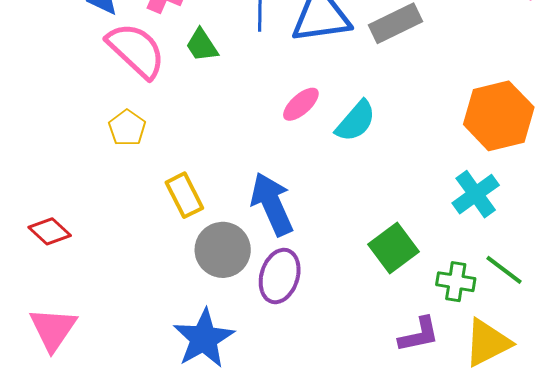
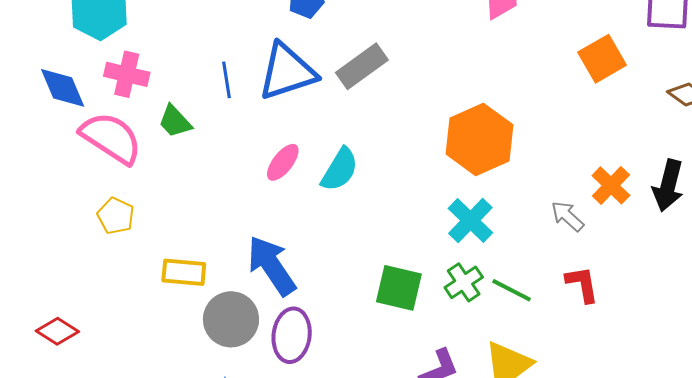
yellow rectangle: (184, 195) -> (184, 272), turned -48
green square: (394, 248) -> (399, 288), turned -30
green cross: (456, 282) -> (464, 282), moved, turned -33

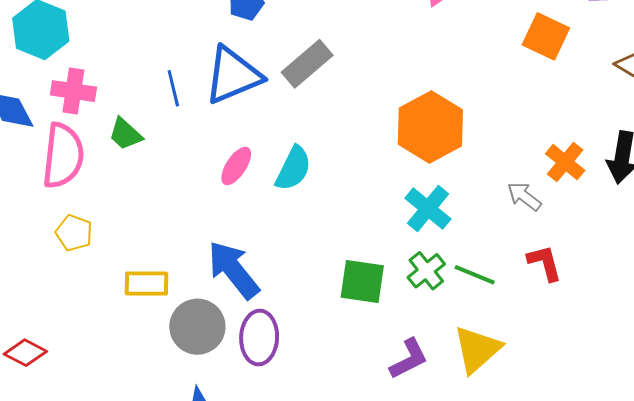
orange square: (602, 59) -> (546, 36), turned -30
pink semicircle: (111, 138) -> (63, 156), turned 68

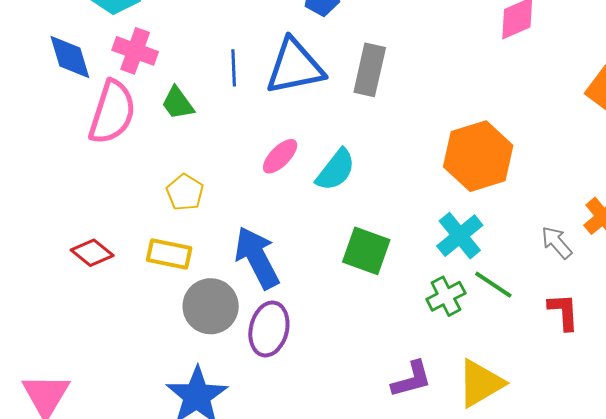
gray rectangle: (307, 64) -> (370, 70), turned -48
yellow pentagon: (74, 233) -> (185, 192), moved
green line: (475, 275) -> (493, 285), moved
green square: (362, 282) -> (366, 251), moved
red diamond: (25, 353) -> (92, 253), moved

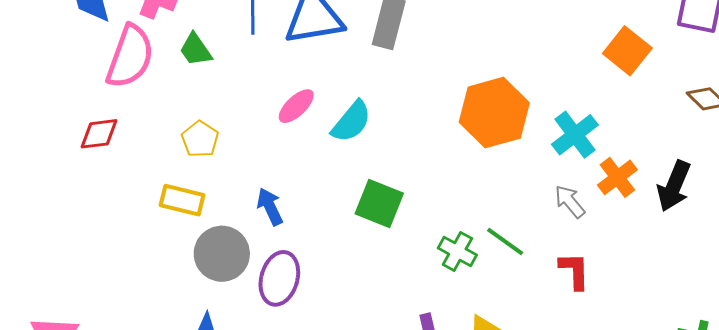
cyan cross: (460, 236) -> (575, 135), moved
red diamond: (92, 253) -> (99, 134), moved, turned -48
blue arrow: (257, 258) -> (270, 207), size x0.6
green cross: (446, 296) -> (457, 251), turned -36

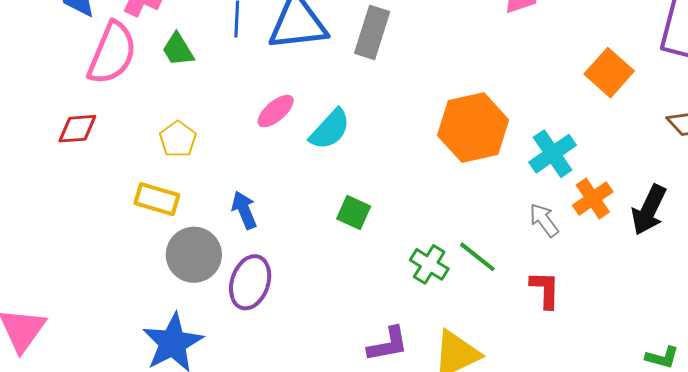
green square: (379, 203) -> (354, 213), size x0.7

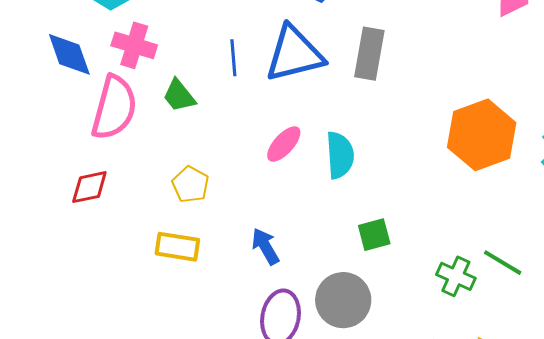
cyan semicircle: (330, 129) -> (340, 155), turned -39
green square: (354, 213) -> (374, 235), turned -32
gray circle: (194, 255) -> (343, 300), moved

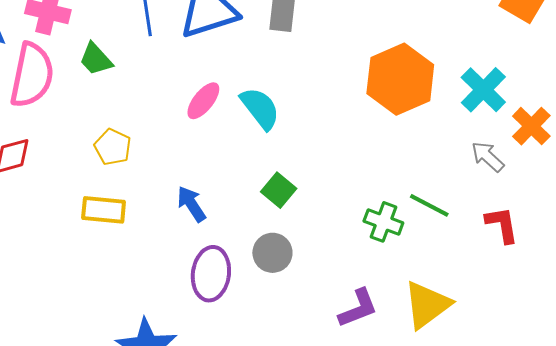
cyan semicircle: (340, 155) -> (260, 108), turned -30
green square: (374, 235) -> (279, 190), moved, turned -32
gray circle: (343, 300) -> (272, 253), size x0.7

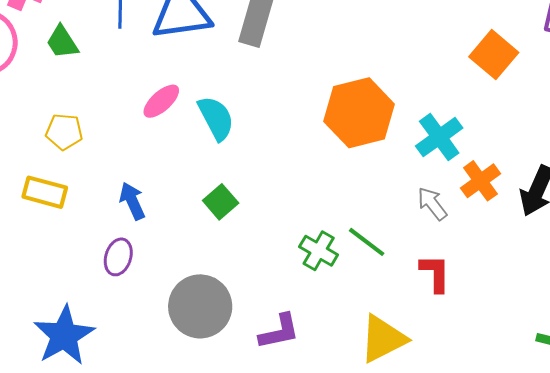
yellow pentagon: (113, 147) -> (64, 132), turned -30
gray circle: (272, 253) -> (200, 306), moved, size x1.6
purple ellipse: (211, 274) -> (118, 257), moved, size x0.7
yellow triangle: (427, 305) -> (383, 339), moved

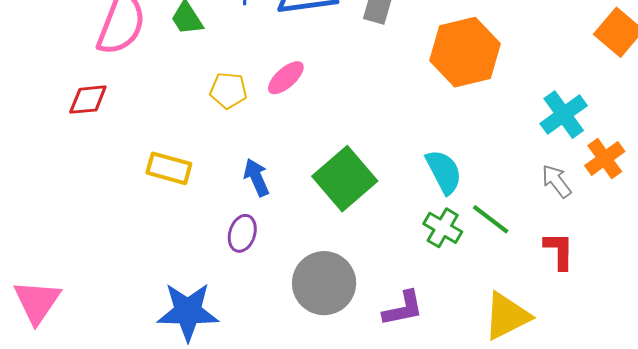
orange hexagon: (359, 113) -> (465, 52), moved
cyan semicircle: (216, 118) -> (444, 172), moved
yellow pentagon: (64, 132) -> (228, 90), moved
green square: (221, 202) -> (345, 179), size x1.8
blue star: (64, 335) -> (188, 312), turned 30

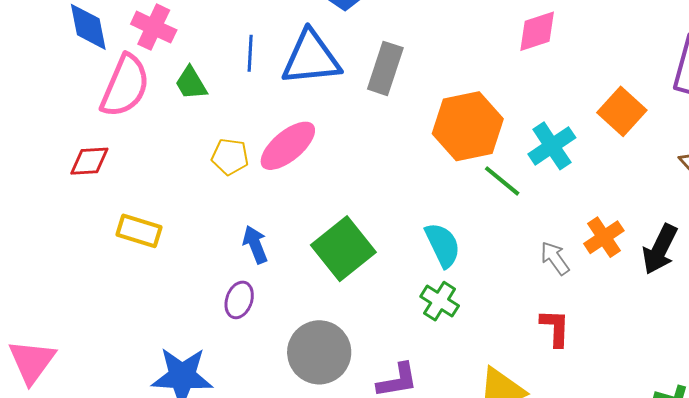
pink ellipse: (286, 78) -> (288, 146), size x1.5
cyan cross: (564, 115) -> (552, 146), moved
yellow rectangle: (169, 168) -> (139, 231), moved
green line: (491, 219) -> (502, 181), moved

